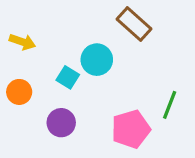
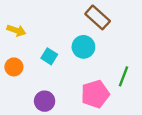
cyan circle: (97, 60) -> (83, 47), moved
purple circle: (61, 123) -> (45, 101), moved

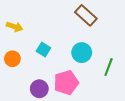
cyan circle: (83, 47) -> (82, 53), moved
pink pentagon: (95, 94) -> (66, 83), moved

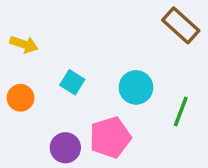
brown rectangle: (86, 15) -> (181, 25), moved

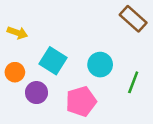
cyan square: (72, 82) -> (53, 61), size x1.5
purple circle: (65, 148) -> (37, 93), moved

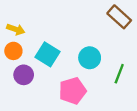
orange circle: (15, 72) -> (13, 51), moved
purple circle: (37, 93) -> (24, 75), moved

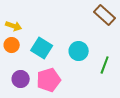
purple circle: (24, 75) -> (21, 79), moved
pink pentagon: (73, 91) -> (49, 80), moved

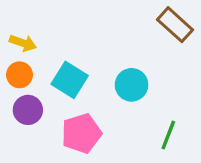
green line: (105, 65) -> (168, 135), moved
purple circle: (21, 79) -> (28, 110), moved

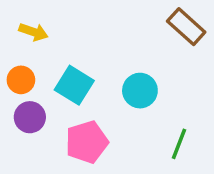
yellow arrow: (23, 43) -> (33, 32), moved

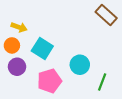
yellow arrow: (33, 32) -> (19, 27), moved
cyan circle: (140, 91) -> (80, 65), moved

